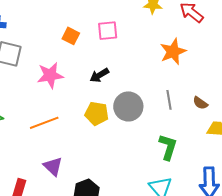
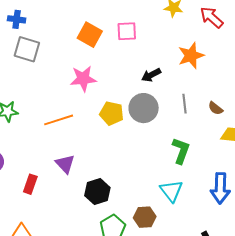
orange square: (71, 36) -> (90, 35), size x1.4
pink star: (50, 75) -> (83, 79), moved
black arrow: (99, 75) -> (151, 75), moved

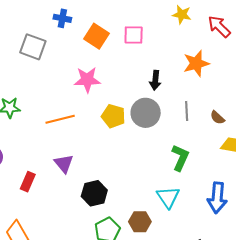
blue cross: (17, 19) -> (62, 18), moved
black arrow: (151, 75) -> (155, 80), turned -60

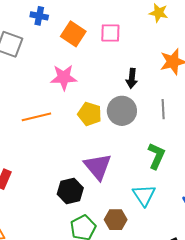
purple triangle: (64, 164) -> (98, 167), moved, size x1.4

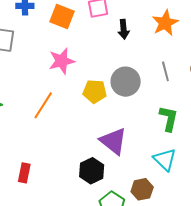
black arrow: (132, 78) -> (124, 29), moved
orange line: (36, 117) -> (43, 105), turned -32

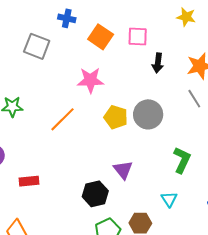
gray line: (165, 71) -> (194, 99), moved, turned -30
purple triangle: (113, 141) -> (123, 170), size x0.7
cyan triangle: (165, 160) -> (169, 199), size x0.7
red rectangle: (24, 173) -> (29, 181), turned 60

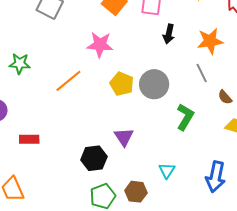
green L-shape: (182, 160) -> (185, 117), moved

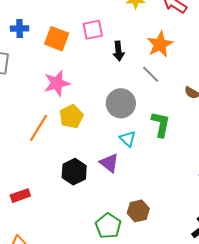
gray line: (202, 73) -> (151, 74), moved
yellow pentagon: (122, 84) -> (71, 116), moved, turned -30
black hexagon: (94, 158) -> (74, 172), moved
cyan triangle: (167, 171) -> (128, 139), moved

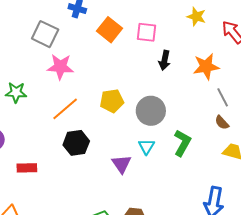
gray line: (151, 74) -> (223, 97), moved
pink star: (57, 83) -> (60, 67), moved
yellow pentagon: (71, 116) -> (112, 101), moved
black hexagon: (74, 172) -> (76, 143), moved

